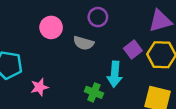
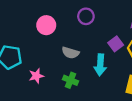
gray semicircle: (84, 43) -> (70, 53), moved
green cross: (94, 92) -> (70, 80), moved

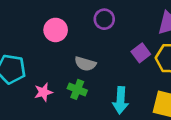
cyan arrow: (100, 65) -> (120, 100), moved
green cross: (70, 80) -> (77, 89), moved

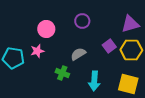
gray semicircle: (85, 64) -> (78, 54), moved, turned 133
pink star: (43, 92) -> (37, 51), moved

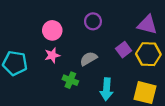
purple triangle: (130, 24) -> (147, 25), turned 30
pink star: (37, 51) -> (52, 55), moved

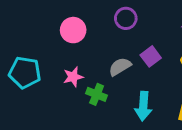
purple square: (124, 50) -> (151, 56), moved
pink star: (52, 55) -> (73, 77), moved

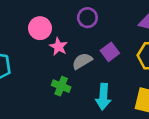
pink star: (73, 77) -> (58, 47), moved, turned -30

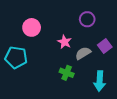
pink circle: (40, 28) -> (32, 27), moved

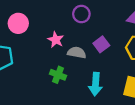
gray semicircle: (83, 53) -> (77, 53), turned 42

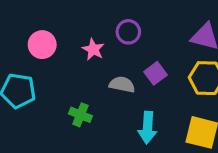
pink star: (56, 40) -> (93, 49), moved
green cross: (58, 75) -> (80, 115), moved

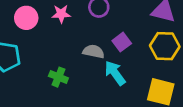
pink star: (93, 49) -> (61, 14), moved, turned -30
cyan arrow: (148, 128) -> (115, 73), moved, turned 140

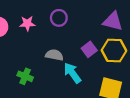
purple square: (122, 42) -> (89, 49), moved

